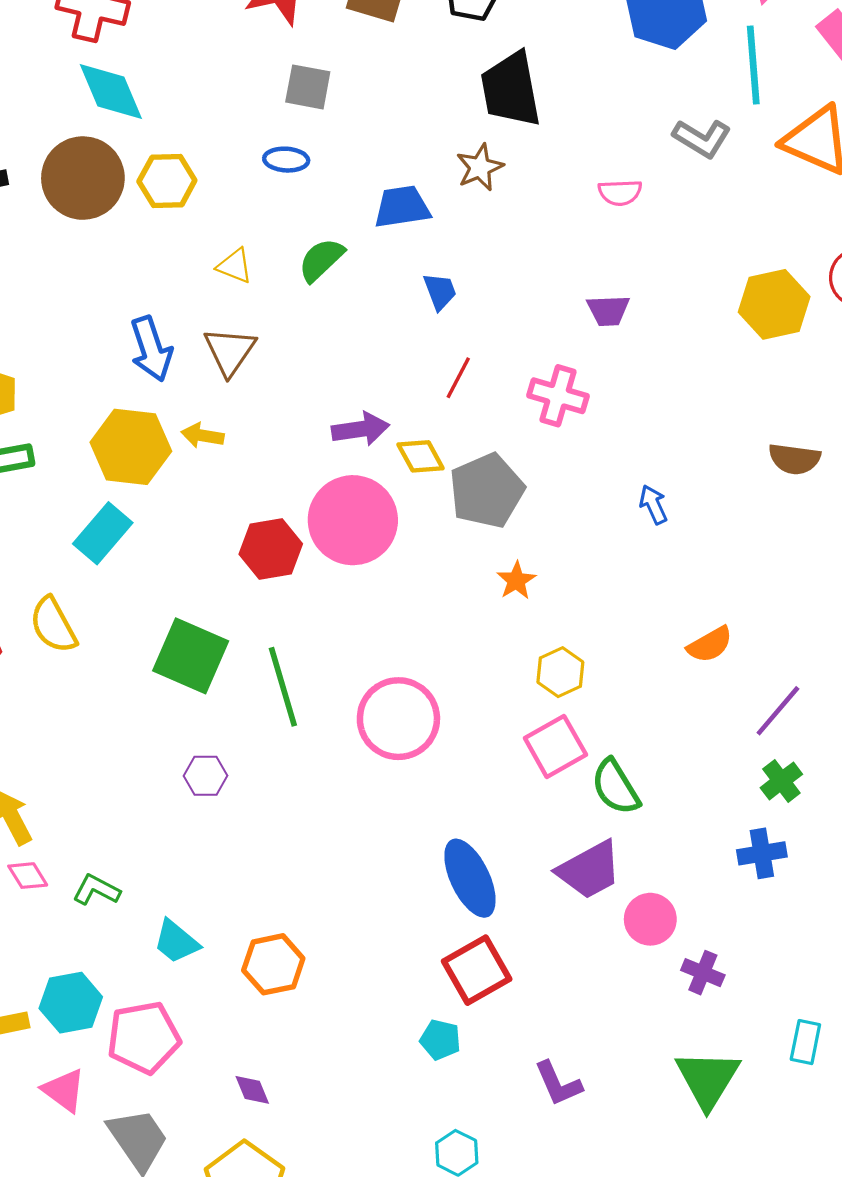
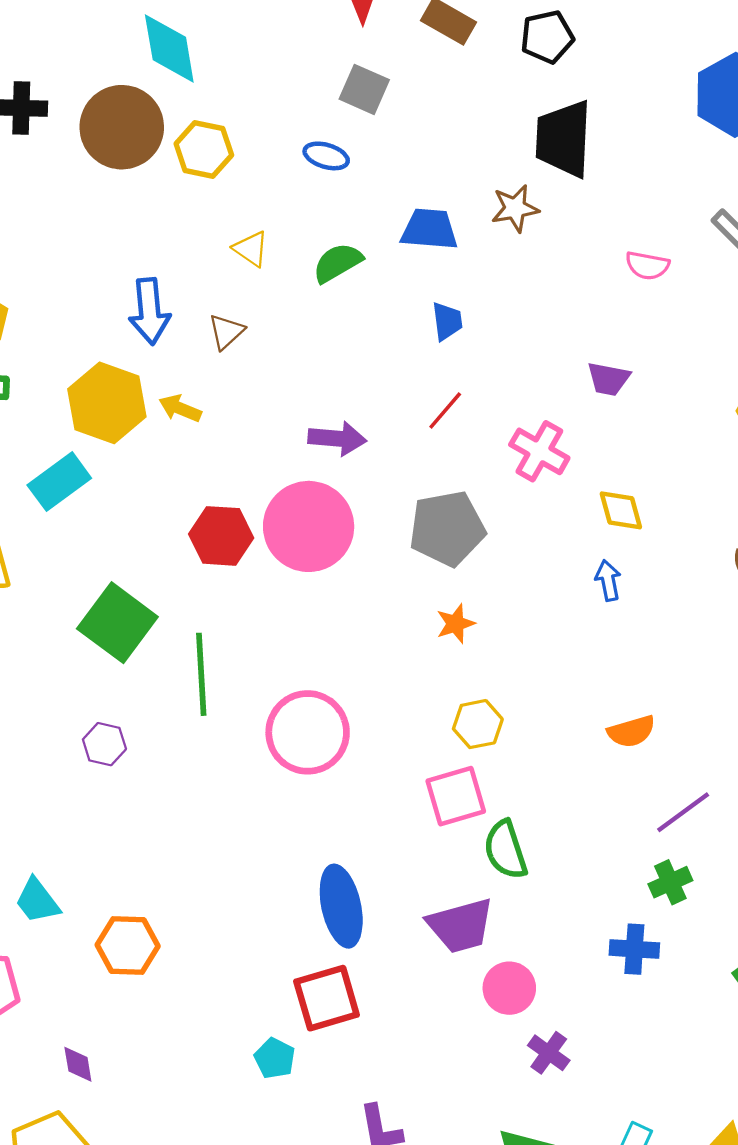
brown triangle: (230, 351) -> (226, 332), size x0.7
yellow diamond: (421, 456) -> (621, 510), moved

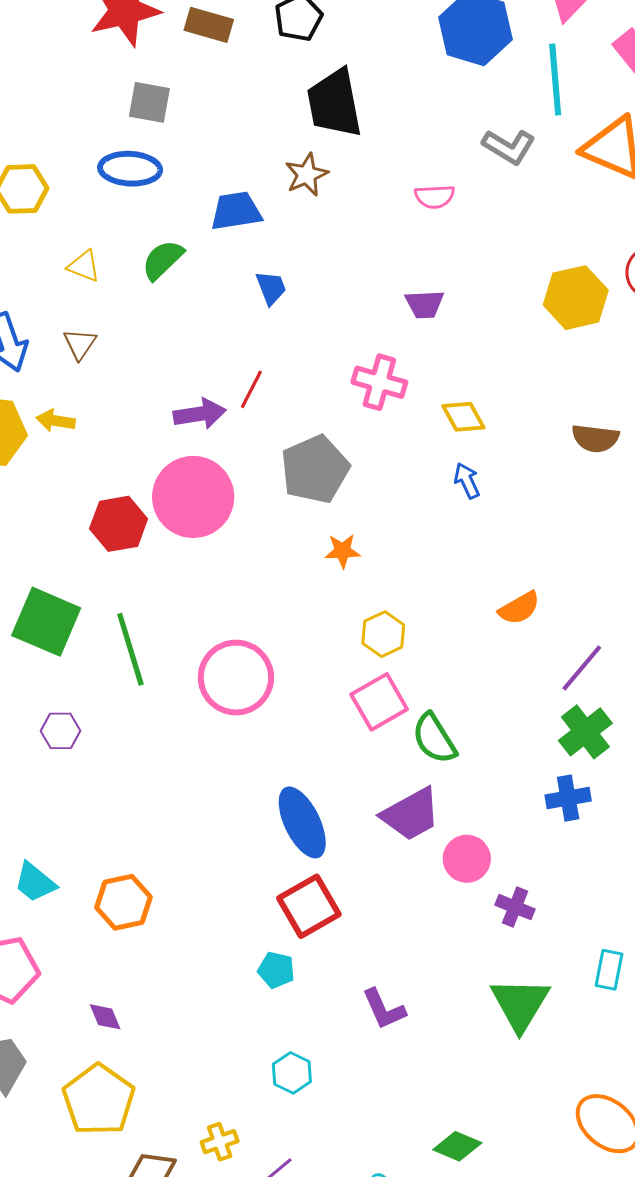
blue ellipse: (326, 156) -> (130, 169), size x1.5
red line: (445, 411) -> (251, 389), moved
orange star: (456, 624) -> (342, 551), turned 30
green cross: (670, 882) -> (585, 732), size x1.4

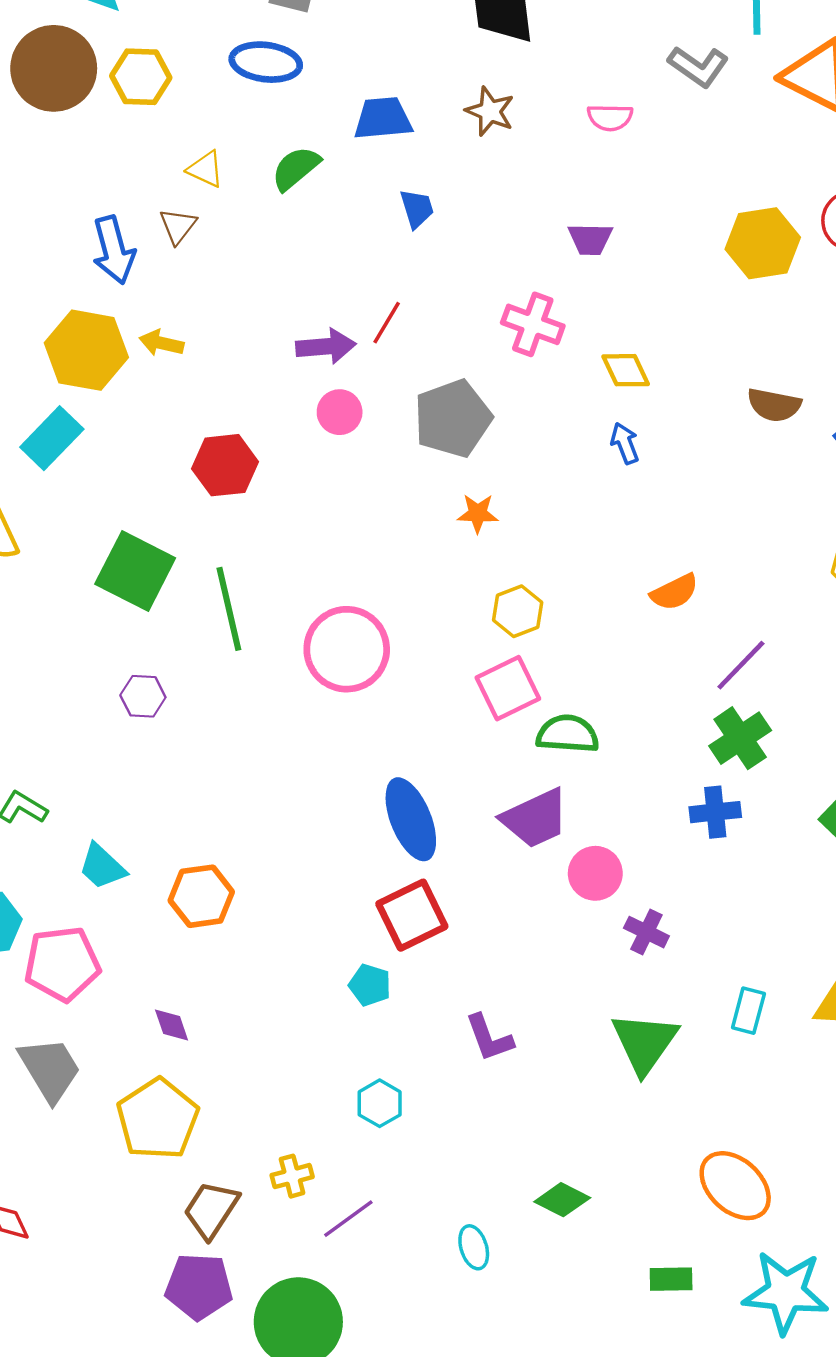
brown star: (307, 175) -> (490, 111), moved, turned -30
brown triangle: (80, 344) -> (178, 226), moved
pink circle: (193, 497) -> (340, 412), moved, size x0.5
green semicircle: (434, 738) -> (568, 734), turned 122

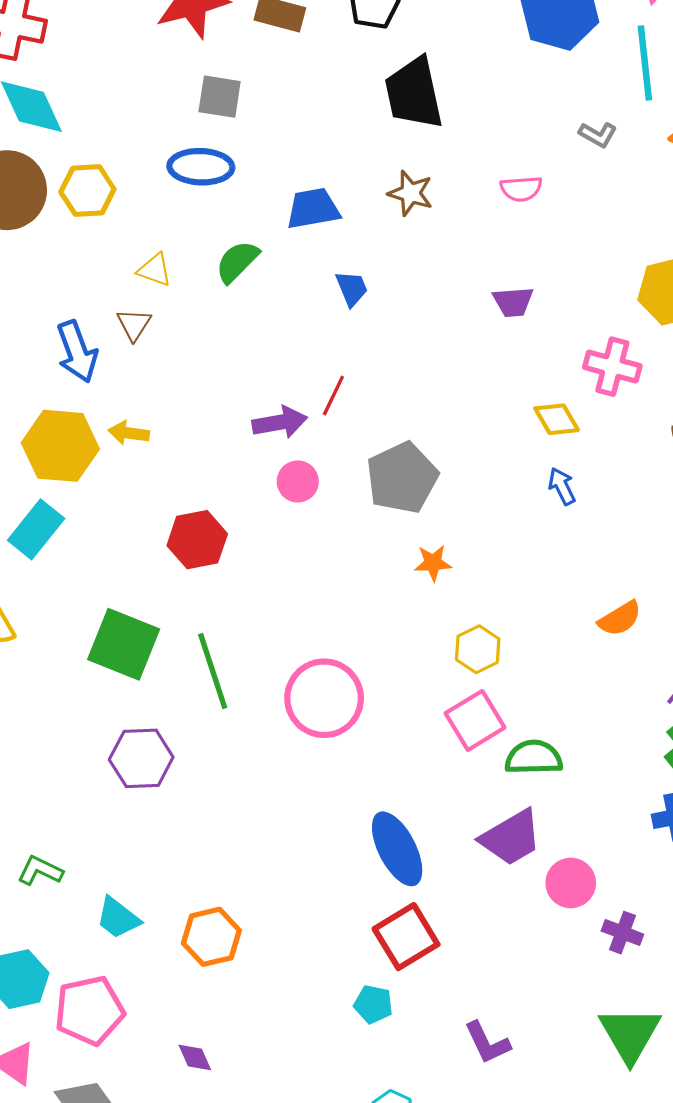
gray L-shape: (698, 66) -> (598, 135), size x0.7
pink cross: (533, 324) -> (612, 367), moved
purple hexagon: (143, 696) -> (141, 758), size x1.5

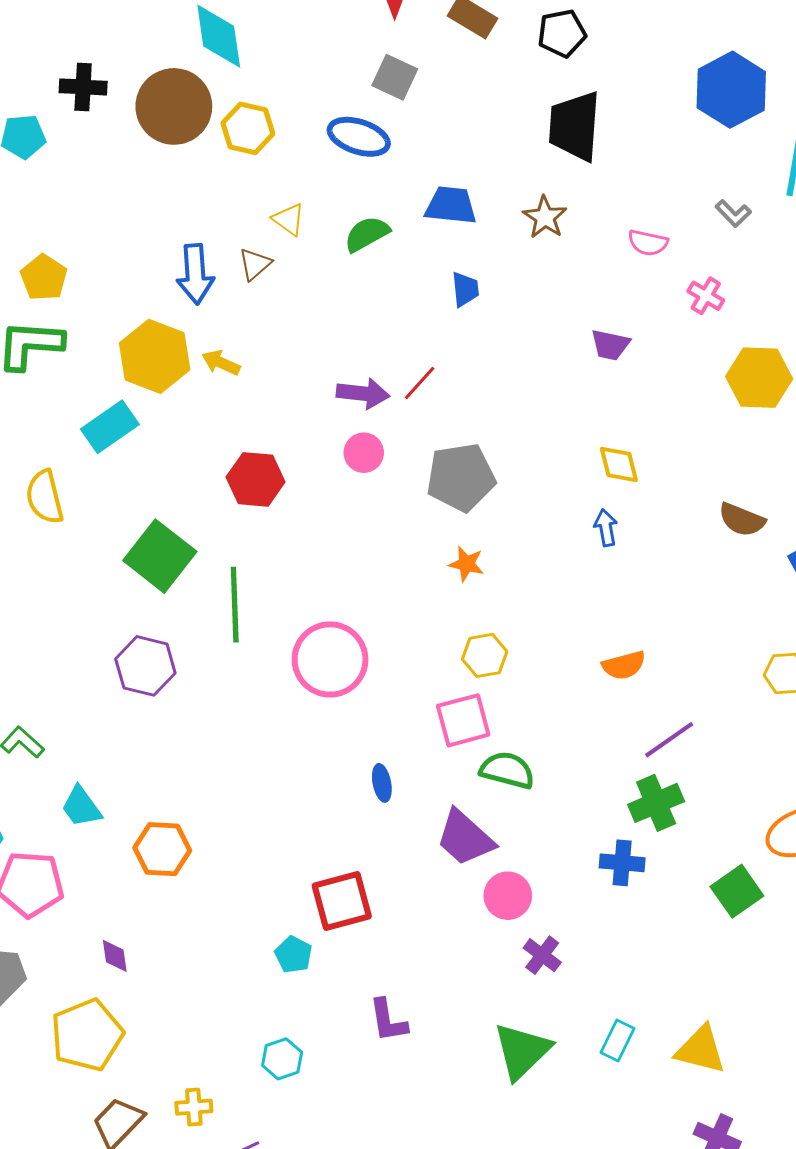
pink cross: (612, 367) -> (706, 296), moved, size x0.7
purple trapezoid: (511, 838) -> (465, 838), turned 56
blue ellipse: (397, 849) -> (382, 783), moved, size x0.5

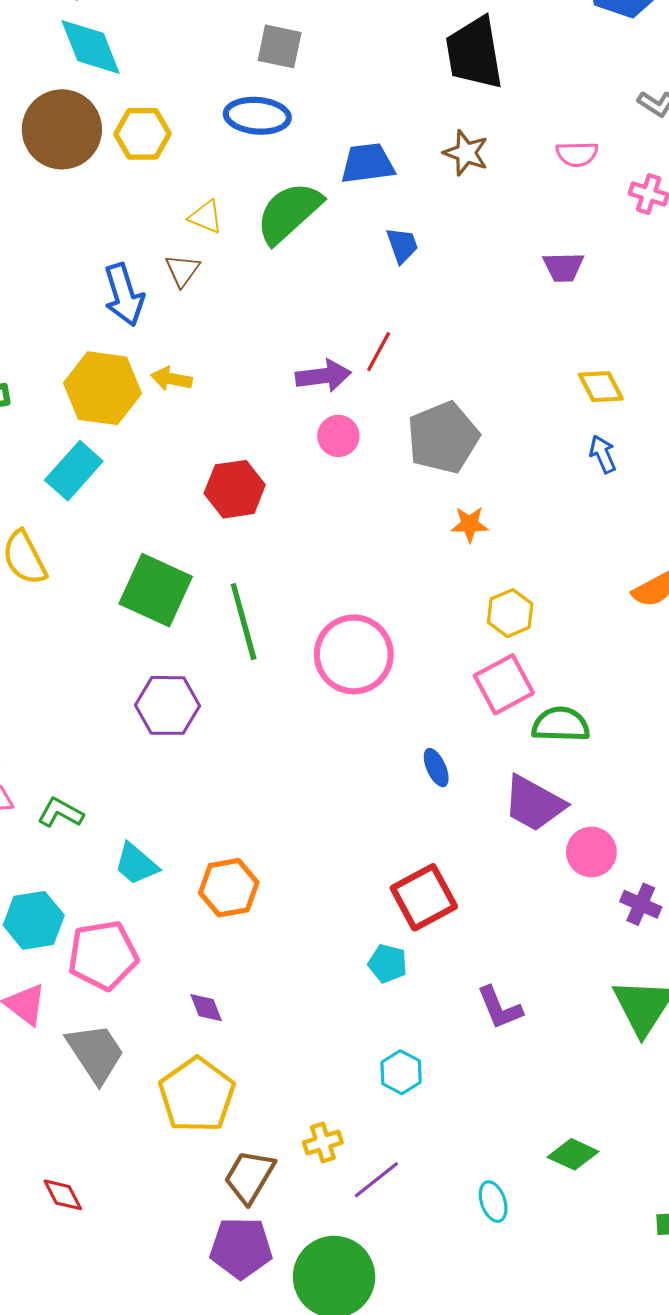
green semicircle: (367, 234) -> (289, 213), size x1.5

